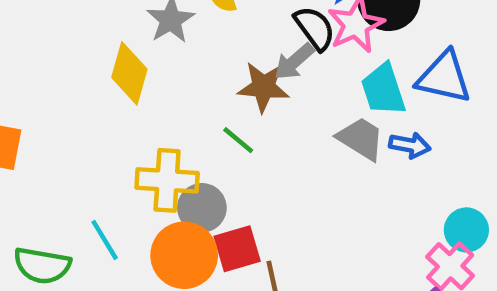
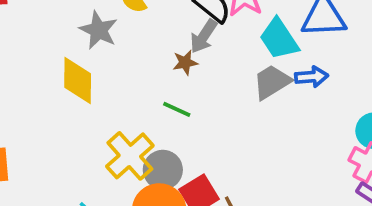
brown star: (264, 87) -> (185, 63), size x0.6
gray trapezoid: (361, 139) -> (272, 82), turned -48
yellow cross: (167, 180) -> (130, 156), turned -30

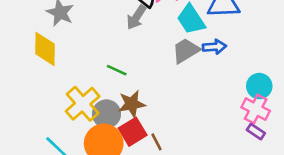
brown star: (185, 63) -> (132, 104), moved, size x1.5

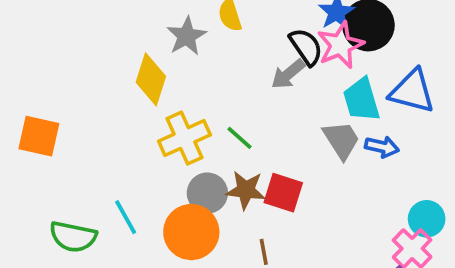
gray trapezoid: (186, 51) -> (341, 140), turned 72
yellow cross: (83, 104) -> (184, 138), moved
red square: (133, 132) -> (283, 193), moved, turned 32

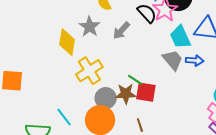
gray star: (187, 36) -> (89, 27), moved
gray arrow: (288, 74) -> (121, 31), moved
green line: (239, 138) -> (135, 80), moved

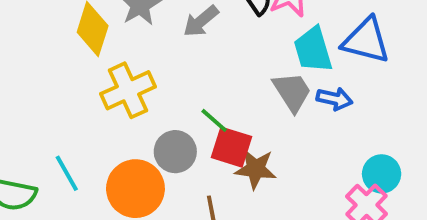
brown star: (126, 94) -> (256, 169), moved
gray circle: (106, 98) -> (175, 152), moved

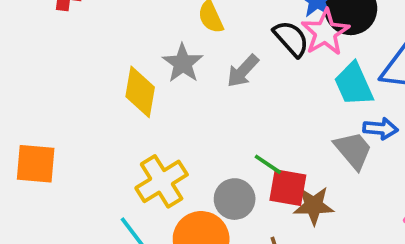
yellow cross: (128, 90) -> (162, 181), moved
gray trapezoid: (292, 92) -> (353, 150), moved

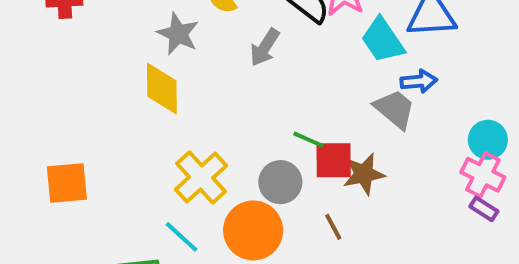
gray star: (183, 63) -> (178, 34), moved

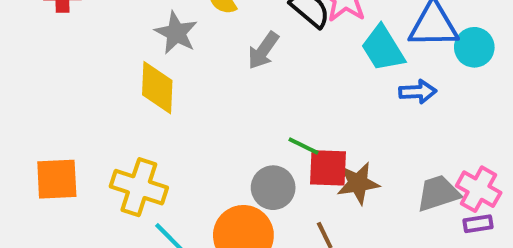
gray trapezoid: (395, 109) -> (438, 193), moved, turned -60
cyan circle: (488, 140) -> (474, 47), moved
yellow cross: (201, 178) -> (139, 187), moved, turned -32
purple rectangle: (484, 209) -> (478, 224), turned -44

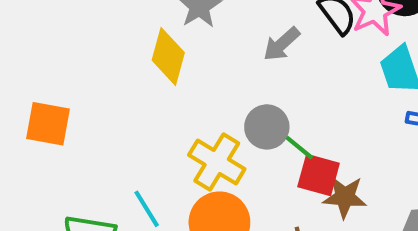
yellow cross: (139, 187) -> (217, 162), moved
gray circle: (273, 188) -> (267, 127), moved

